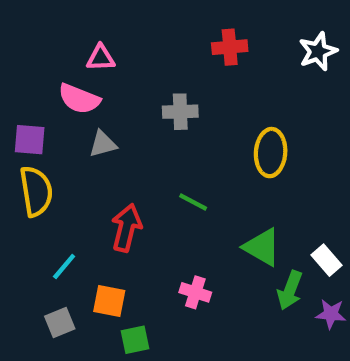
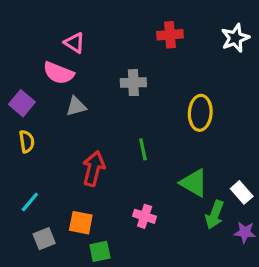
pink triangle: (101, 58) -> (74, 43), turned 35
purple square: (30, 140) -> (22, 103), turned 35
yellow semicircle: (36, 191) -> (27, 141), size x0.6
green line: (193, 202) -> (143, 149), turned 50
cyan line: (64, 267) -> (30, 202), moved

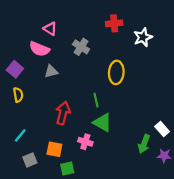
white star: (235, 38) -> (143, 37), moved
gray cross: (133, 83) -> (81, 47), moved, turned 35
yellow ellipse: (200, 113) -> (116, 72), moved
green triangle: (194, 183) -> (102, 123), moved
pink cross: (145, 216) -> (85, 142), moved

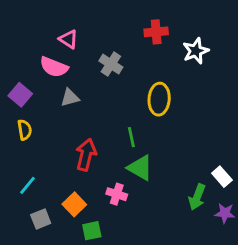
orange square: (54, 149) -> (74, 204), turned 35

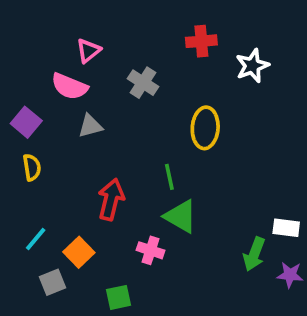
pink triangle: (68, 39) -> (88, 51), turned 48
white rectangle: (222, 177) -> (286, 228), turned -42
orange square: (74, 204) -> (79, 252), moved

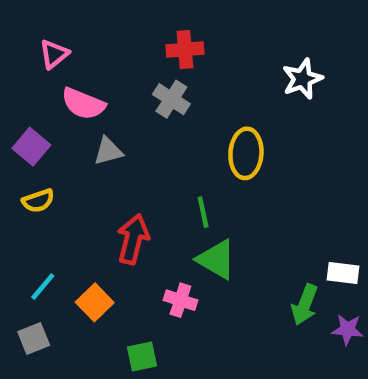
red cross: (201, 41) -> (185, 50), moved
pink triangle: (88, 51) -> (54, 54), moved
yellow semicircle: (32, 167) -> (38, 201), turned 80
gray square: (53, 282) -> (34, 339), moved

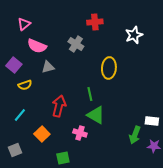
red cross: (185, 50) -> (95, 22), moved
yellow semicircle: (38, 201) -> (25, 85), moved
cyan line: (43, 287) -> (20, 115), moved

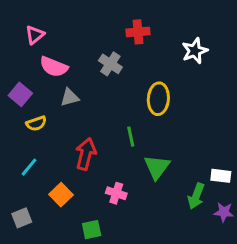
green triangle: (96, 115) -> (157, 167), moved, turned 36

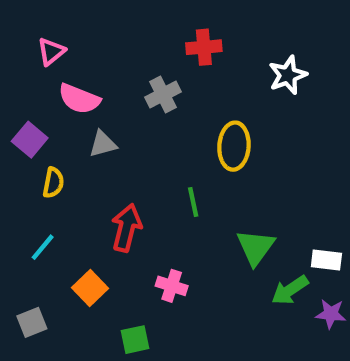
gray cross: (110, 64) -> (163, 94), turned 30
yellow semicircle: (36, 123) -> (53, 183), turned -60
green triangle: (157, 167) -> (255, 247), moved
green arrow: (196, 196) -> (290, 290), turned 35

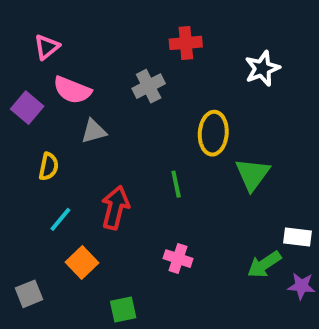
purple square: (30, 140) -> (27, 108), moved
cyan line: (43, 247) -> (60, 219), moved
green triangle: (255, 247) -> (252, 174), moved
pink cross: (172, 286) -> (178, 259), moved

